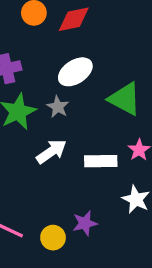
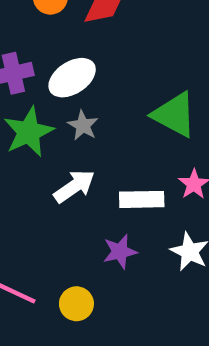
white ellipse: (75, 72) -> (72, 78), moved
purple star: (85, 223) -> (120, 252), moved

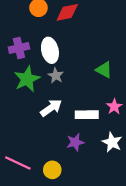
white ellipse: (72, 78) -> (50, 50), turned -70
green triangle: (174, 115) -> (104, 70), size x0.7

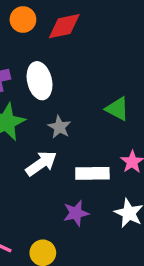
gray star: (56, 76) -> (59, 127), moved

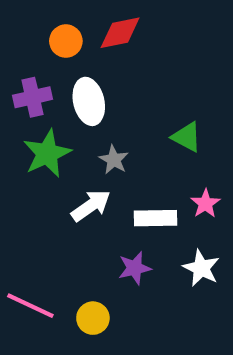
orange circle: (23, 20) -> (66, 41), moved

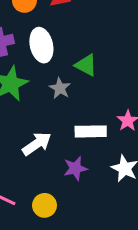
green triangle: (187, 137) -> (86, 65), moved
white arrow: (91, 206) -> (37, 144), moved

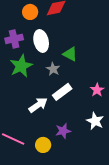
white rectangle: (91, 131) -> (62, 92), moved, turned -36
purple star: (75, 168) -> (63, 131), moved

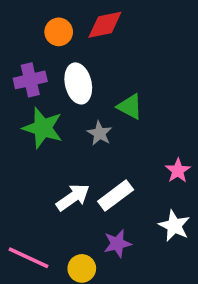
green star: (21, 66) -> (43, 128), turned -30
white rectangle: (62, 92) -> (116, 196), moved

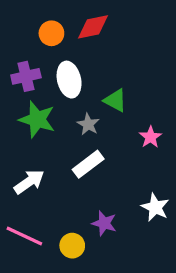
pink star: (178, 171) -> (150, 137), moved
white rectangle: (116, 196) -> (88, 164), moved
white arrow: (73, 197) -> (29, 182), moved
purple star: (117, 244) -> (104, 223), turned 30

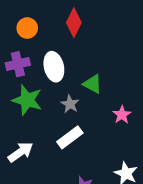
red diamond: (93, 27) -> (74, 23), turned -52
orange circle: (51, 33) -> (27, 28), moved

